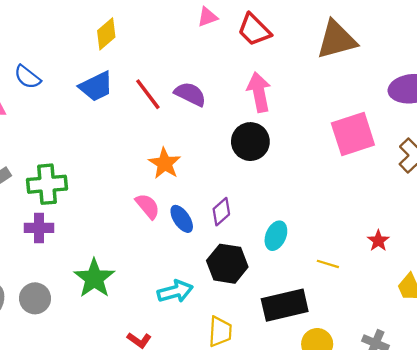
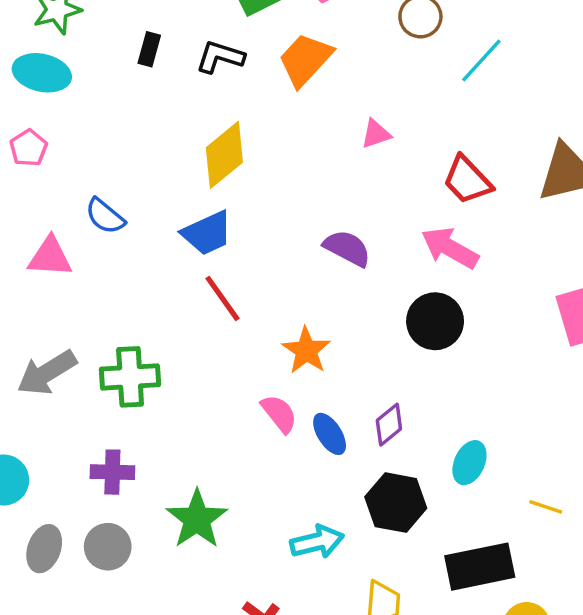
red trapezoid: (254, 30) -> (467, 180), moved
yellow diamond: (106, 34) -> (224, 155), size x1.4
pink arrow: (259, 92) -> (450, 248), turned -51
red line: (148, 94) -> (223, 298), moved
purple cross: (39, 228) -> (112, 472), moved

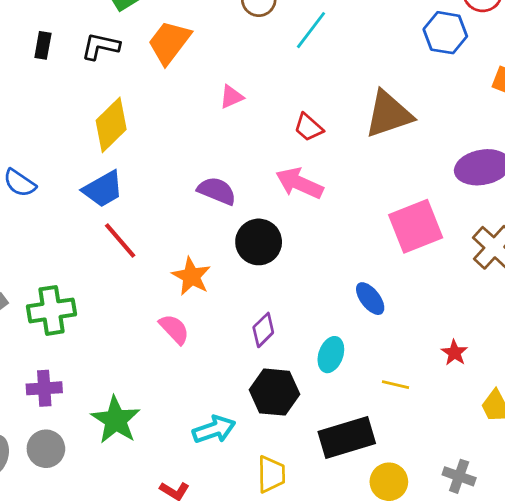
red trapezoid: (467, 180) -> (308, 127), size x0.7
black circle: (435, 321) -> (259, 242), moved
blue ellipse: (330, 434) -> (370, 299), moved

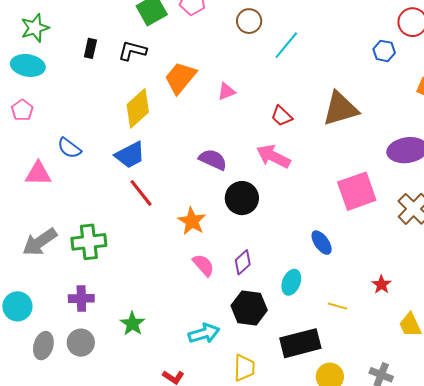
blue hexagon: (445, 33) -> (384, 51), size x0.7
orange trapezoid: (169, 42) -> (180, 78), moved
pink semicircle: (174, 329) -> (203, 265), moved
green star: (116, 420) -> (132, 324), size x0.7

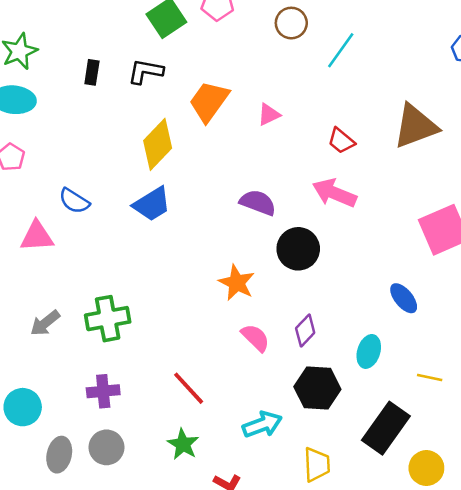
red line: (141, 193) -> (189, 388), moved
gray arrow: (40, 242) -> (45, 323), size x0.7
green star: (132, 324) -> (183, 444), moved
black rectangle: (300, 343) -> (386, 428), turned -36

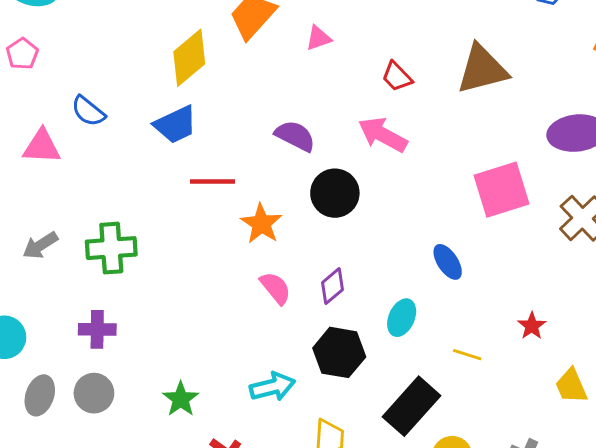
red line: (189, 388) -> (212, 181), moved, turned -54

